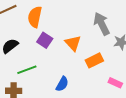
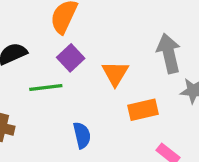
green line: (27, 70) -> (46, 88), moved
blue semicircle: (62, 84) -> (82, 135), turned -56

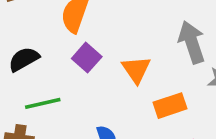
green line: (46, 88) -> (43, 103), moved

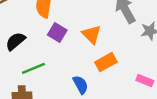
orange rectangle: (170, 106) -> (106, 62), moved

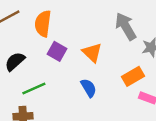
orange rectangle: (106, 62) -> (133, 76), moved
blue semicircle: (81, 85) -> (89, 88), moved

